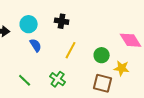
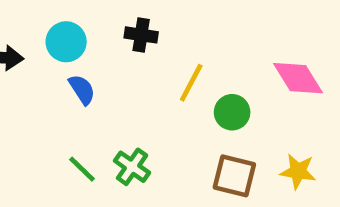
yellow line: (71, 50) -> (191, 83), moved
yellow star: (122, 68) -> (298, 171), moved
green line: (25, 80) -> (82, 169), moved

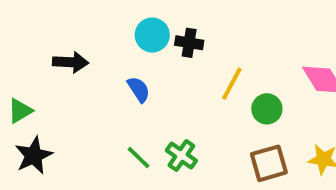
cyan circle: (66, 42) -> (152, 35), moved
brown square: (234, 176) -> (269, 163), turned -30

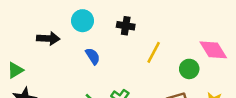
cyan circle: (152, 35) -> (83, 21), moved
green circle: (267, 109) -> (189, 69), moved

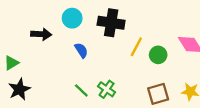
black cross: (126, 26) -> (111, 23), size x1.6
green circle: (189, 69) -> (158, 55), moved

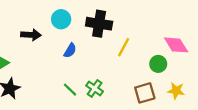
blue semicircle: (81, 50) -> (70, 51), turned 64
green circle: (158, 55) -> (158, 64), moved

